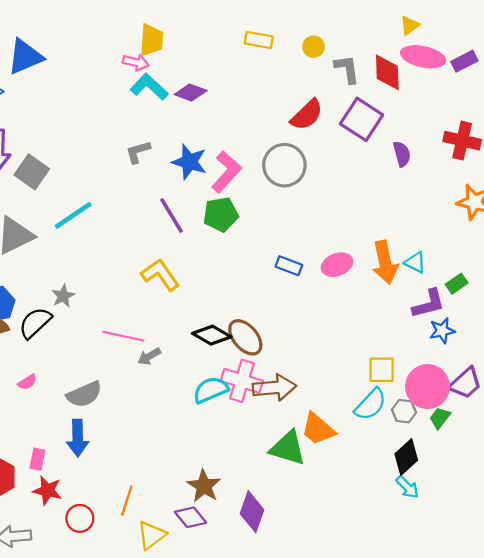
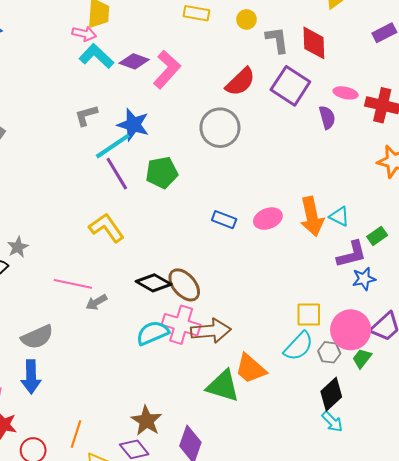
pink ellipse: (423, 57) -> (346, 93), moved, size x0.6
pink L-shape: (226, 172) -> (167, 69), moved
cyan line: (73, 215) -> (113, 146), moved

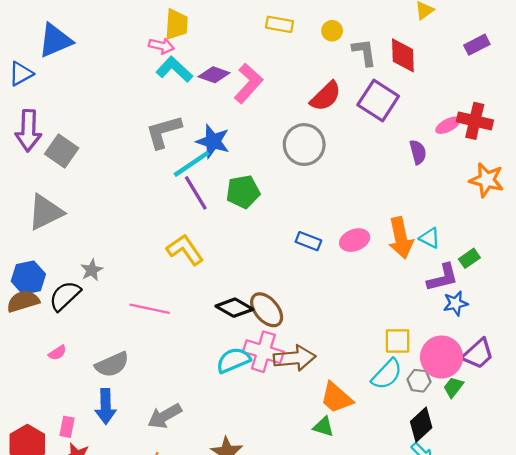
pink ellipse: (346, 93) -> (448, 125), moved, turned -40
gray L-shape: (86, 115) -> (164, 132), size x1.5
purple semicircle: (327, 117) -> (418, 152), moved
gray arrow: (96, 302) -> (165, 416), moved, size x1.5
green triangle: (223, 386) -> (323, 427), moved, size x0.6

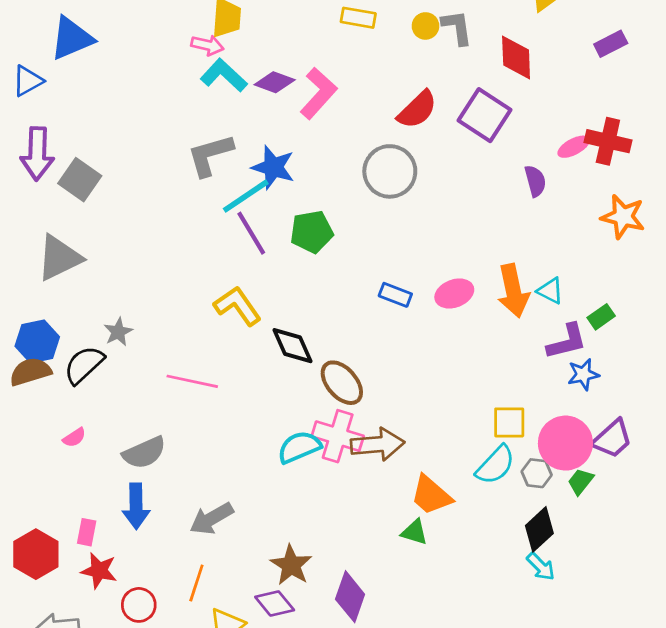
gray L-shape: (364, 52) -> (457, 27), moved
black diamond: (234, 308) -> (292, 346), moved, turned 36

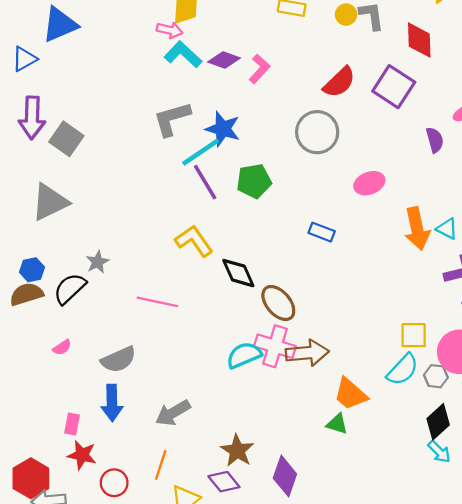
pink L-shape: (318, 93) -> (259, 69), size x0.7
pink ellipse: (454, 293) -> (369, 183), moved
blue hexagon: (37, 342) -> (32, 270), size x0.7
red hexagon: (36, 554) -> (31, 478), moved

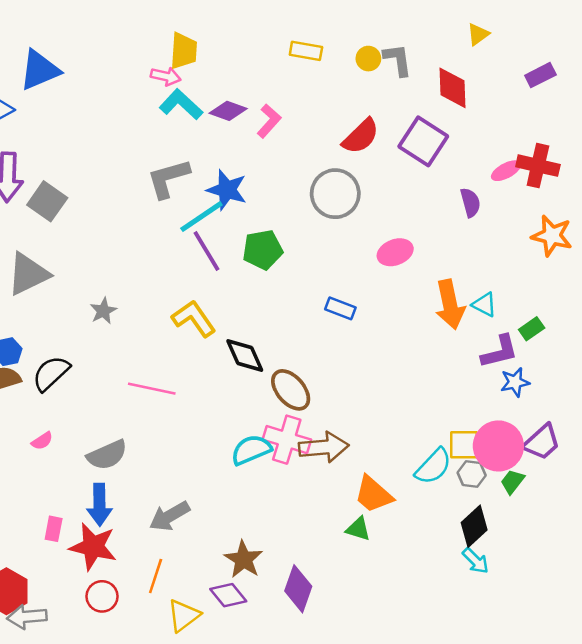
gray star: (97, 262) -> (103, 311), moved
yellow square: (414, 335) -> (464, 445), moved
red star: (82, 455) -> (93, 547), moved, size x1.4

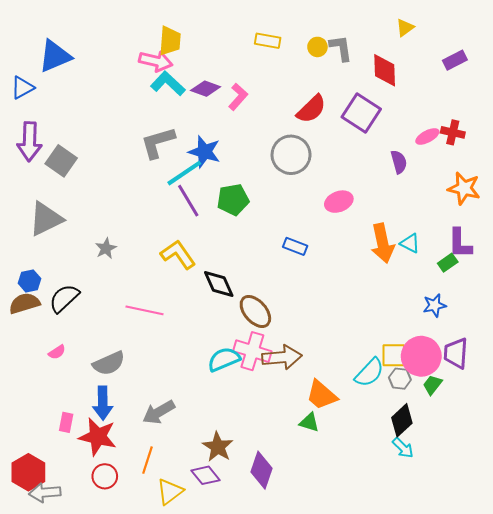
pink arrow: (166, 76) -> (156, 61), size x1.4
red cross: (538, 166) -> (453, 132), size x0.7
purple L-shape: (500, 352) -> (460, 243), moved, turned 104
purple trapezoid: (542, 442) -> (456, 353), turned 136

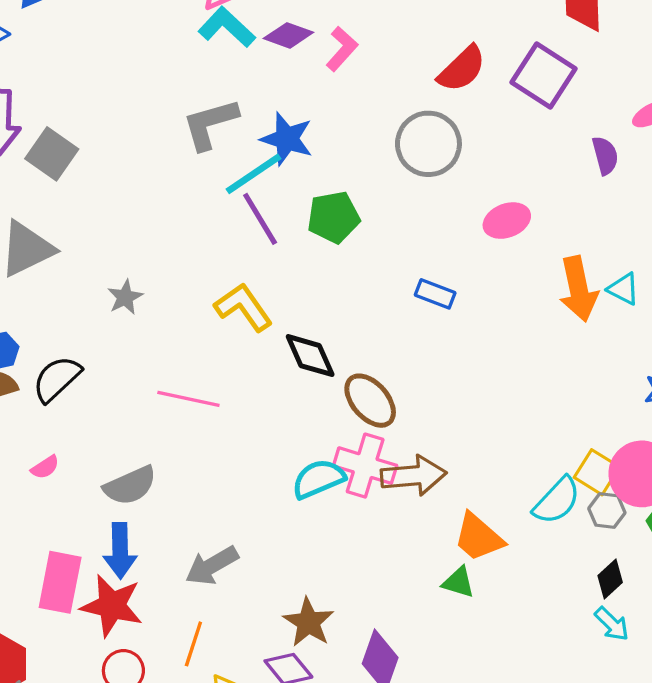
yellow square: (394, 355) -> (597, 472), turned 32
black diamond: (402, 420) -> (610, 579), size x0.7
pink rectangle: (66, 422) -> (60, 582), size x1.8

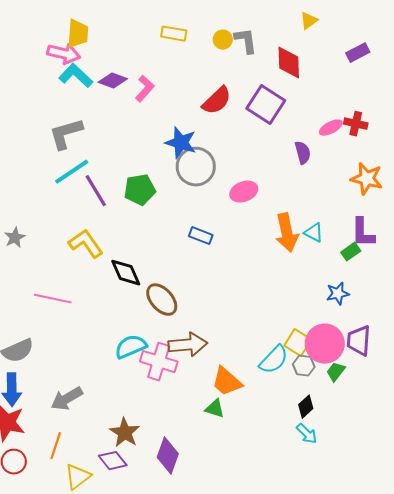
blue star: (287, 139) -> (181, 143), moved
gray circle: (428, 144) -> (196, 167), moved
cyan line: (253, 174) -> (72, 172), moved
pink cross: (365, 466) -> (159, 362), moved

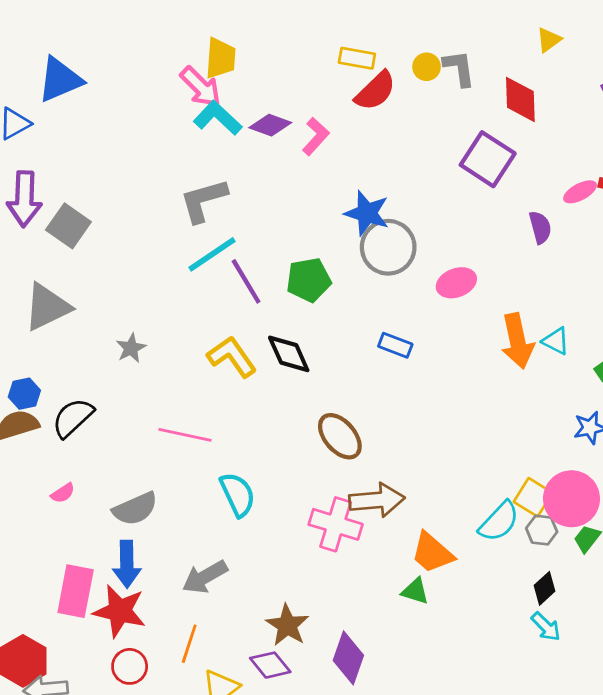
pink arrow: (64, 54) -> (201, 87), turned 32
red semicircle: (217, 101) -> (375, 91), moved
black diamond: (126, 273) -> (289, 354), moved
cyan semicircle: (131, 347) -> (238, 495), moved, turned 88

